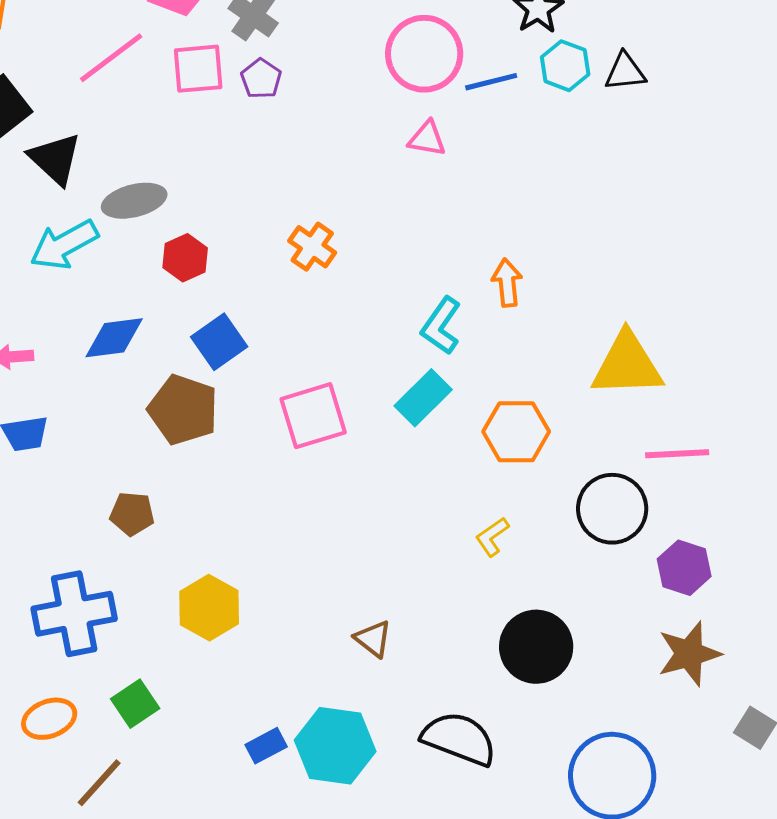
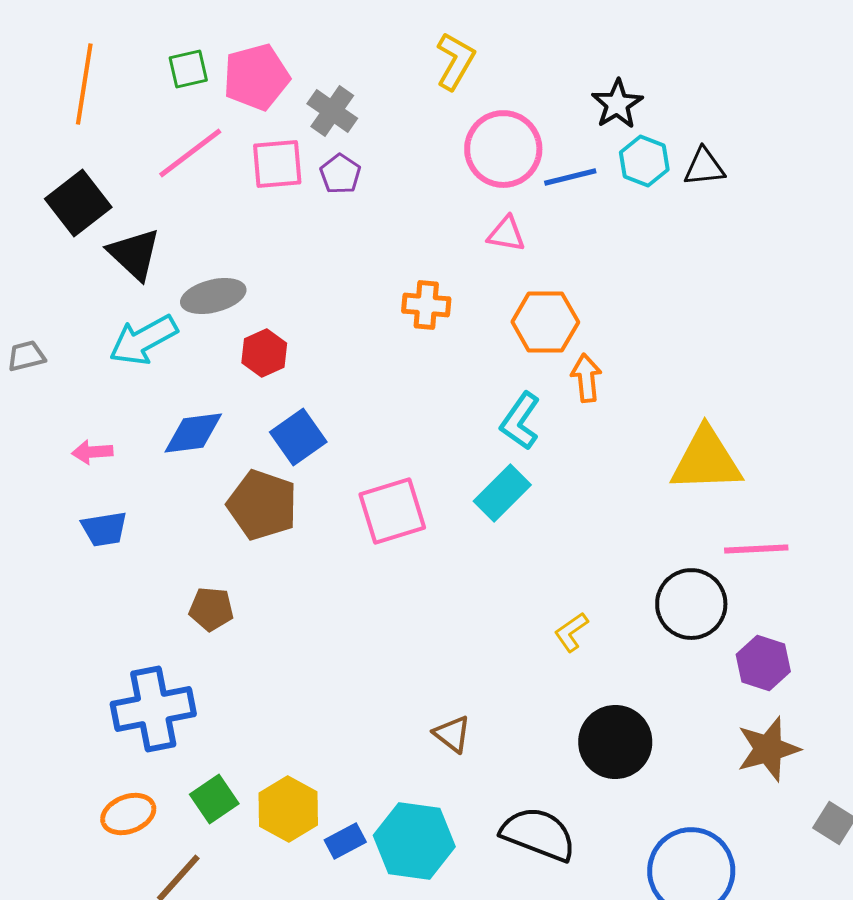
orange cross: (312, 247) -> (426, 305), moved, turned -30
orange hexagon: (516, 432) -> (545, 322), moved
yellow hexagon: (209, 608) -> (288, 809), moved

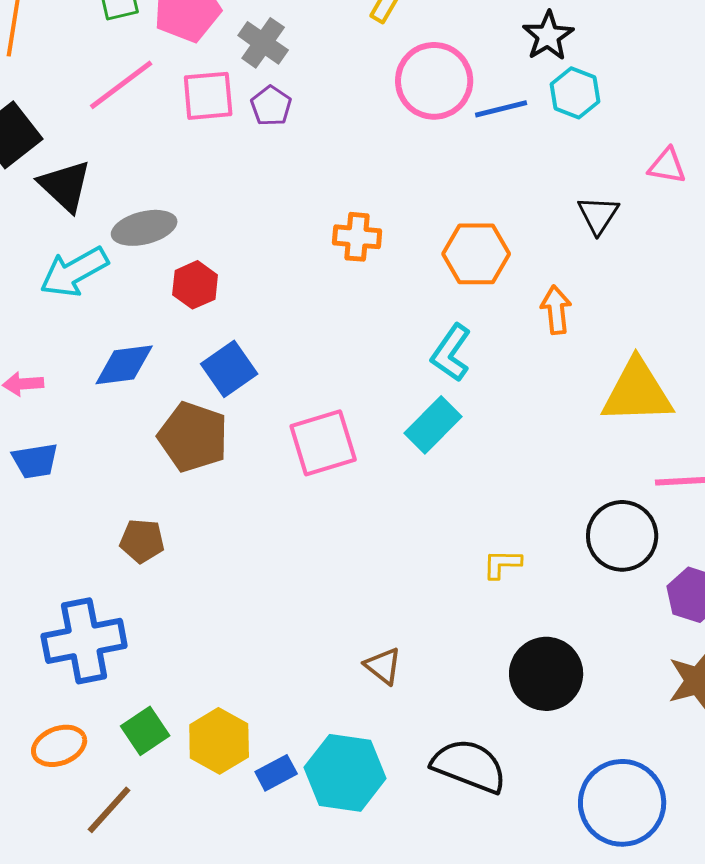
black triangle: (704, 167) -> (598, 215), moved, turned -51
pink triangle: (506, 234) -> (667, 166), moved
orange arrow: (586, 378) -> (556, 310), moved
yellow L-shape: (571, 632) -> (502, 564), turned 36

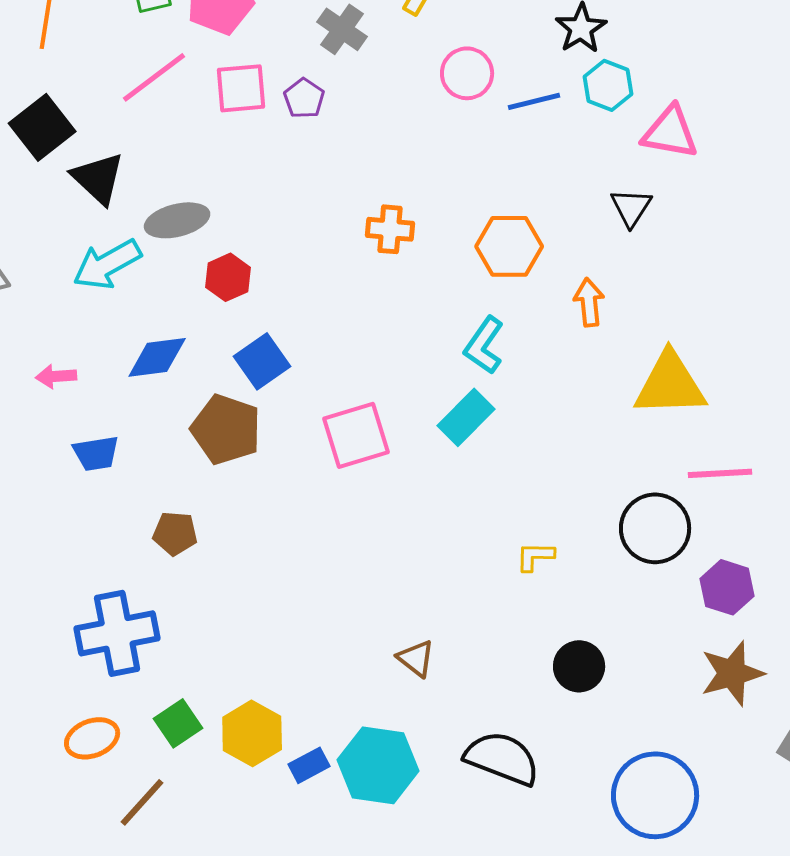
gray cross: (263, 43) -> (342, 29), moved
pink circle: (434, 81) -> (467, 73), size x0.7
pink triangle: (667, 166) -> (670, 132), moved, size x1.5
blue trapezoid: (35, 461) -> (96, 453), moved
black circle: (546, 674) -> (579, 666), size x0.7

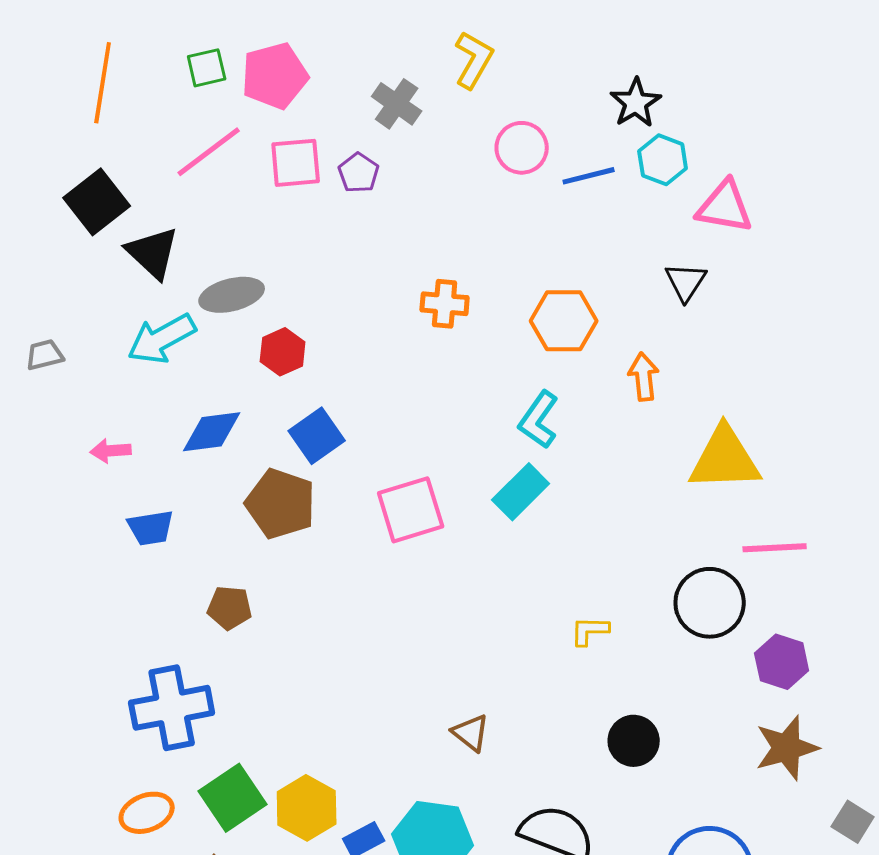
green square: (178, 723) -> (233, 798), size x1.4

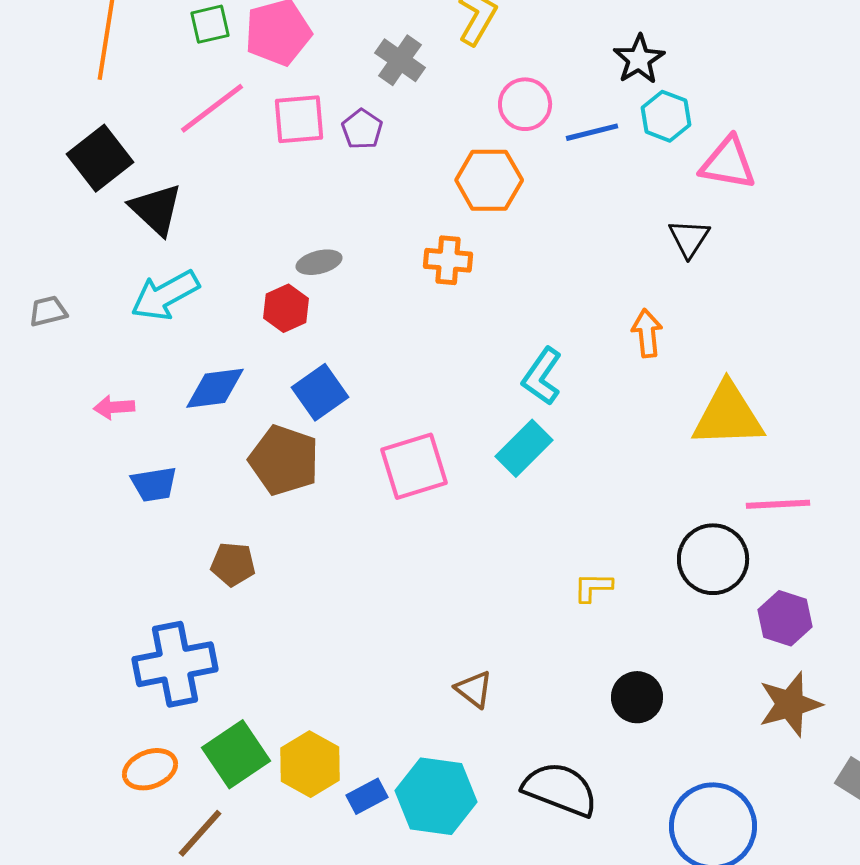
gray ellipse: (232, 295) -> (319, 262), moved, size x0.7
orange hexagon: (564, 321) -> (489, 180), moved

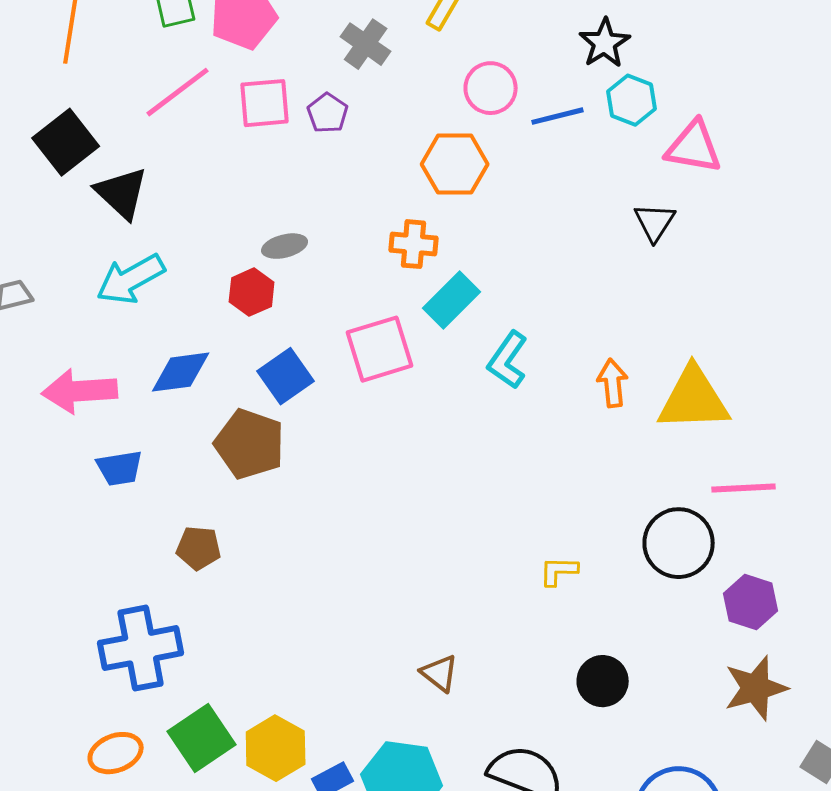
orange arrow: (647, 333) -> (613, 383), moved
pink arrow: (114, 407) -> (80, 391), size x1.8
cyan rectangle: (524, 448) -> (452, 300), moved
pink square: (414, 466) -> (380, 349), moved

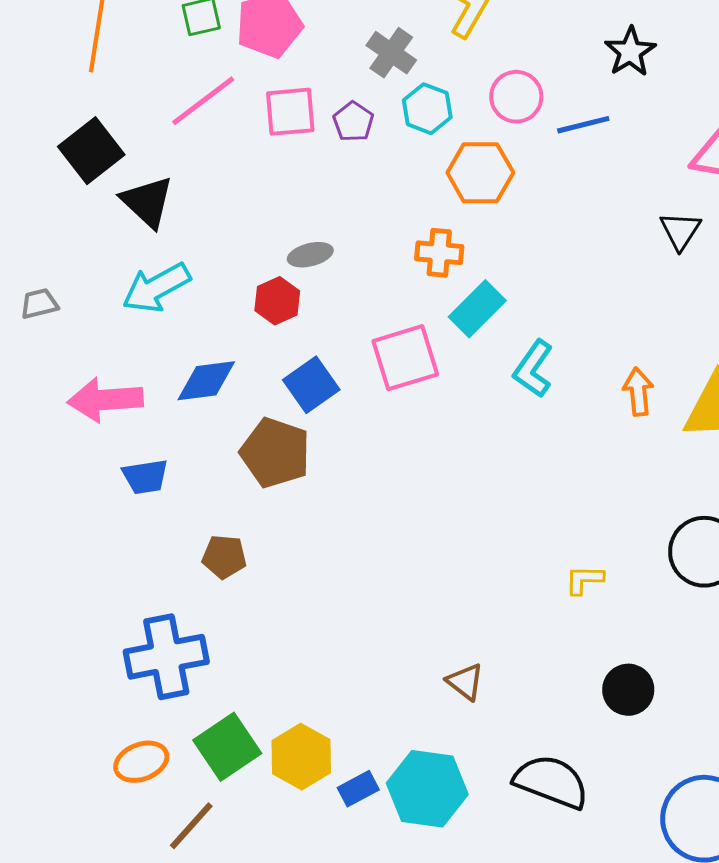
cyan hexagon: (632, 100) -> (427, 109), moved

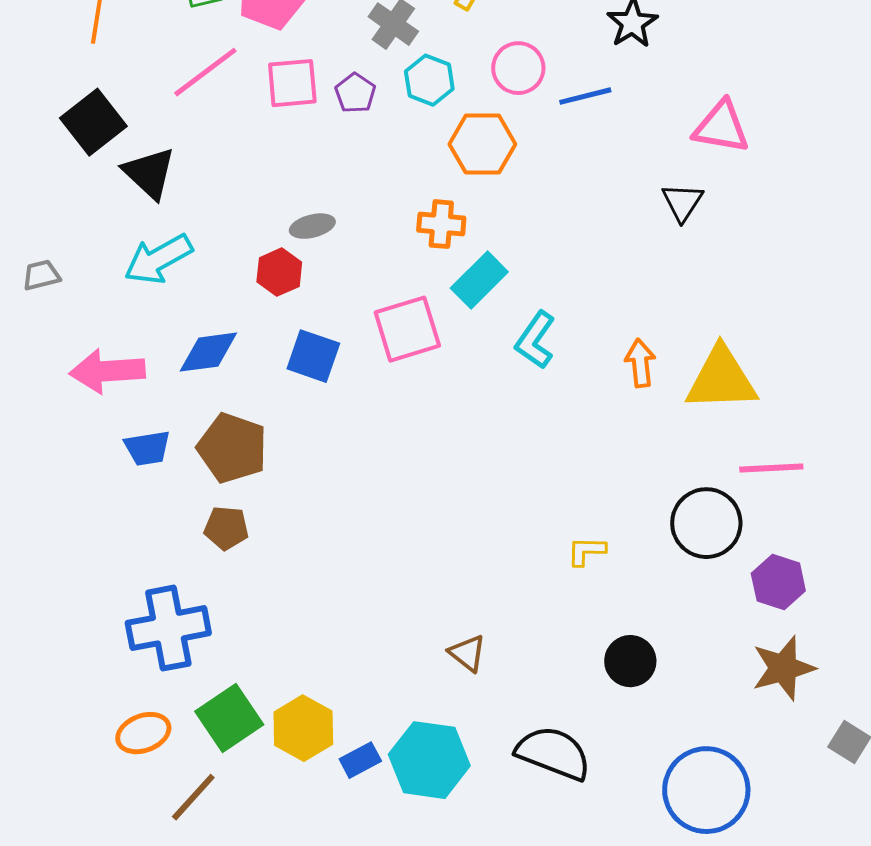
blue square: (311, 385) -> (313, 356), turned -36
brown pentagon: (275, 453) -> (232, 448), moved

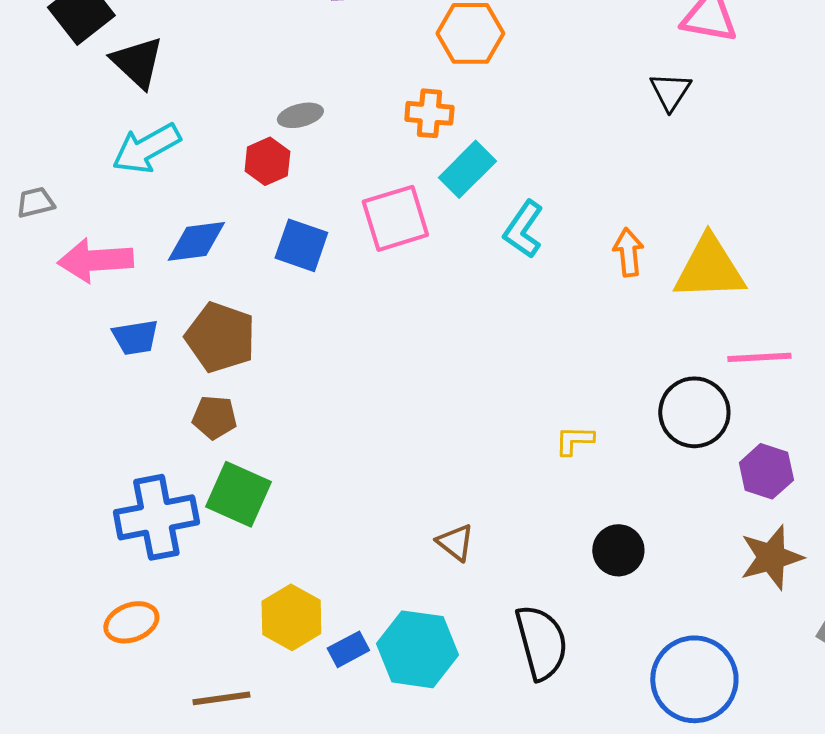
gray trapezoid: (41, 275) -> (35, 202), moved
green square: (229, 718) -> (238, 494), moved, turned -32
black semicircle: (553, 753) -> (541, 642), turned 54
brown line: (193, 797) -> (221, 698), moved, turned 40

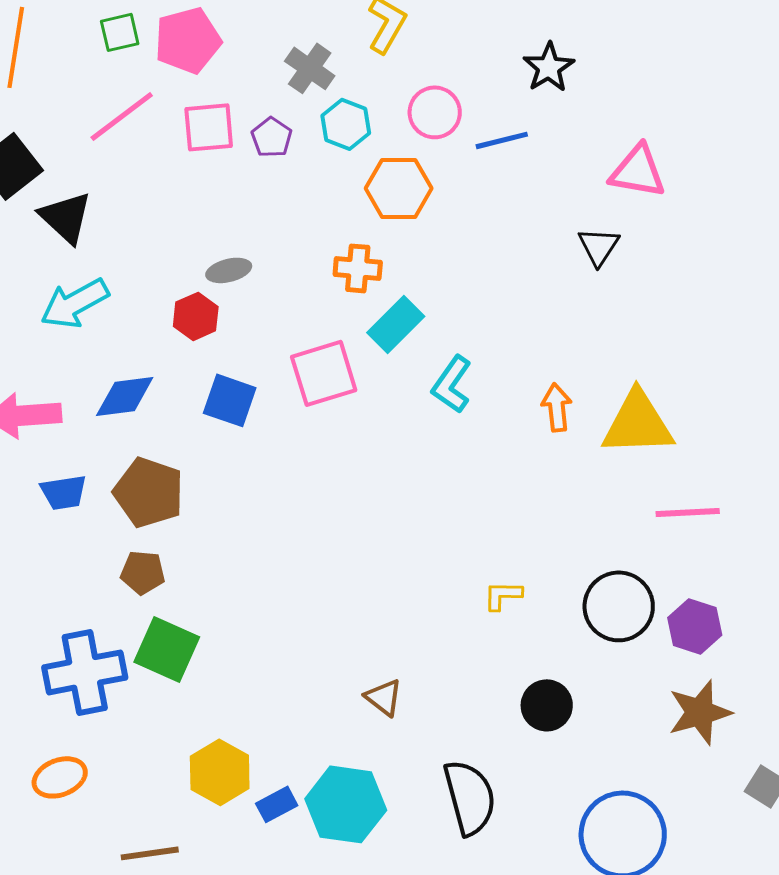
black circle: (694, 412) -> (619, 606), moved

